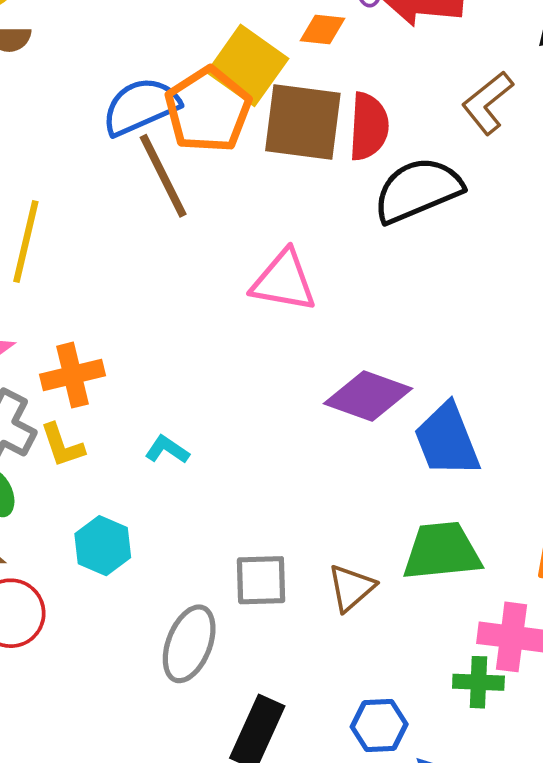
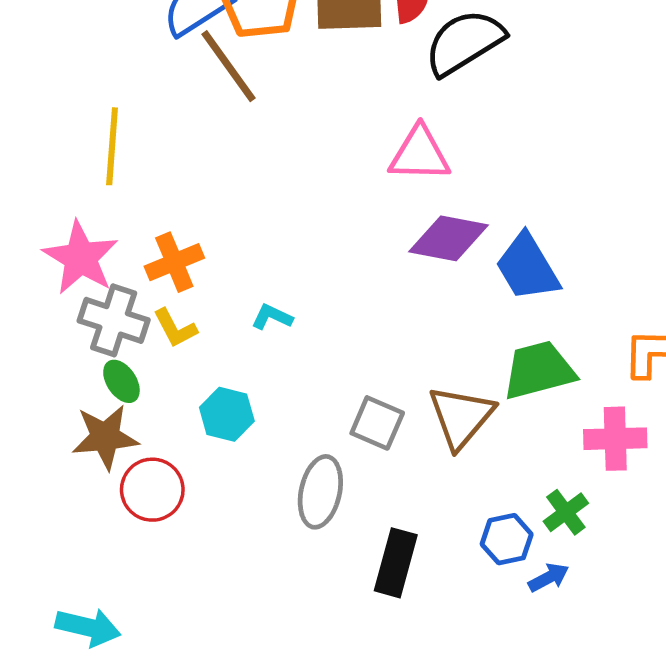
pink triangle: (284, 281) -> (420, 154), moved
gray square: (261, 580) -> (377, 423), turned 34
brown triangle: (351, 588) -> (461, 417), size x1.5
green cross: (478, 682) -> (566, 512), moved, turned -30

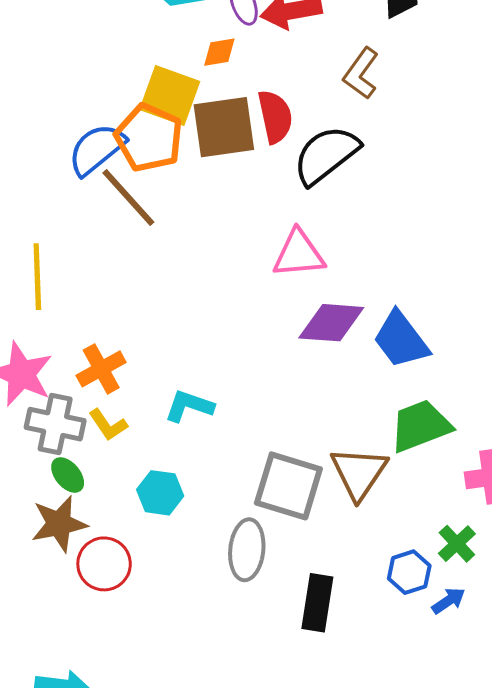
cyan L-shape: (272, 317) -> (189, 406), size x1.4
gray square: (377, 423) -> (288, 486), size x1.5

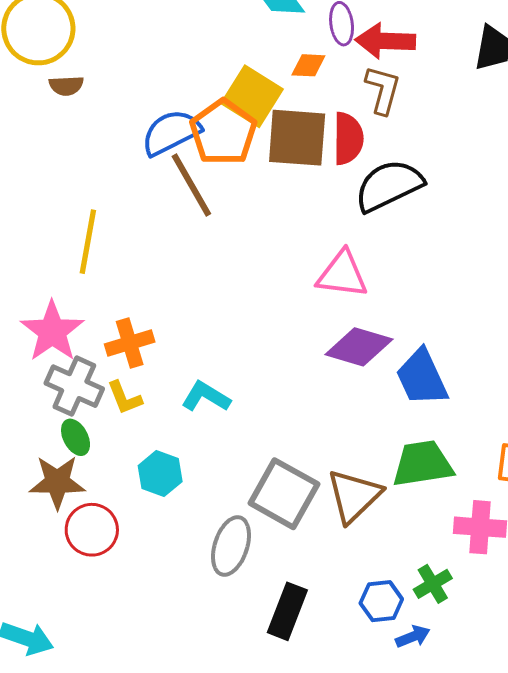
brown L-shape: (361, 73) -> (383, 90), moved, turned 147

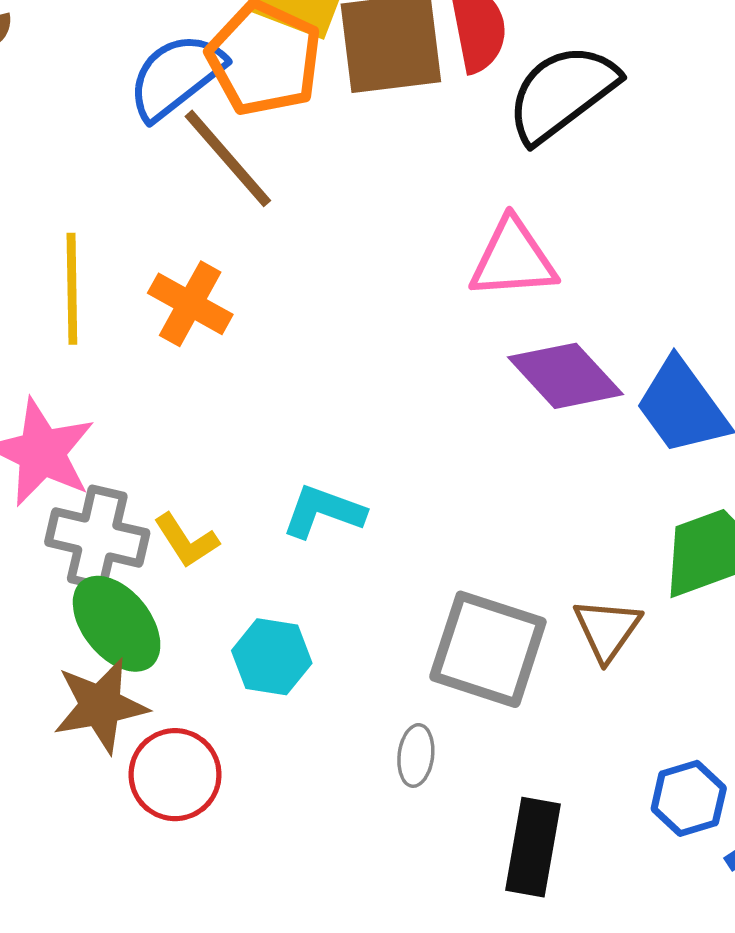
orange cross: (130, 343) -> (190, 304), moved, turned -33
purple diamond: (359, 347) -> (566, 376), turned 42
green ellipse: (76, 437) -> (117, 624), size x1.6
brown triangle: (354, 496) -> (607, 630), size x0.7
gray ellipse: (231, 546) -> (416, 755), size x0.6

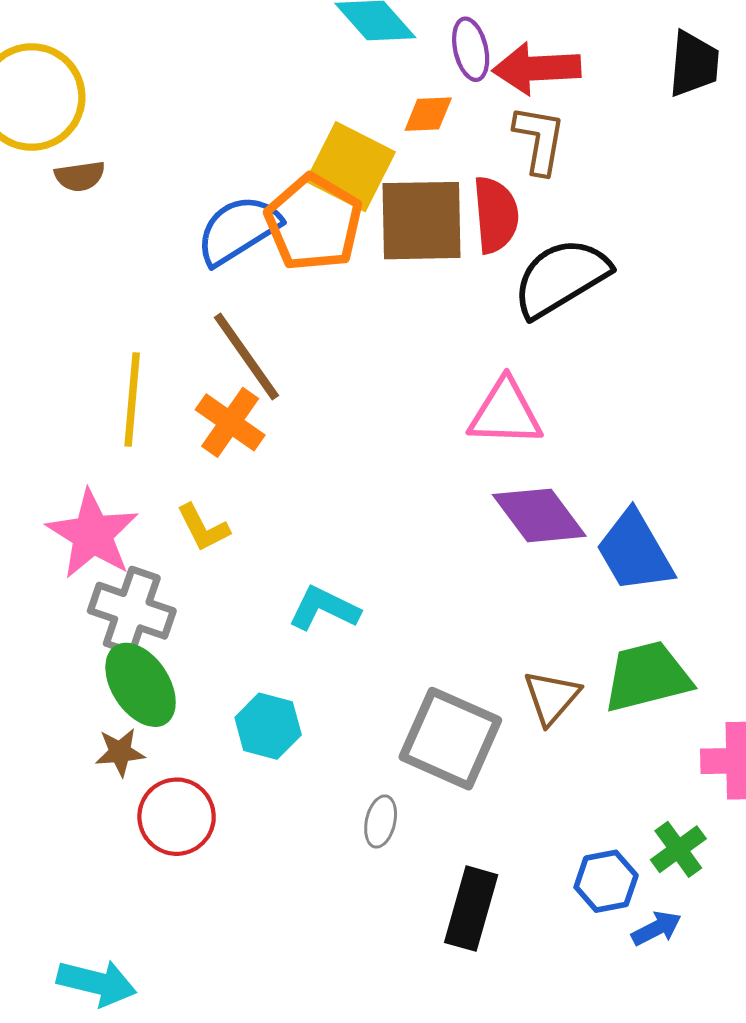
brown line: (228, 158) -> (246, 357), moved
yellow L-shape: (186, 540) -> (203, 528), moved
brown triangle: (607, 630) -> (552, 697), moved
brown star: (101, 706) -> (120, 752), size x0.6

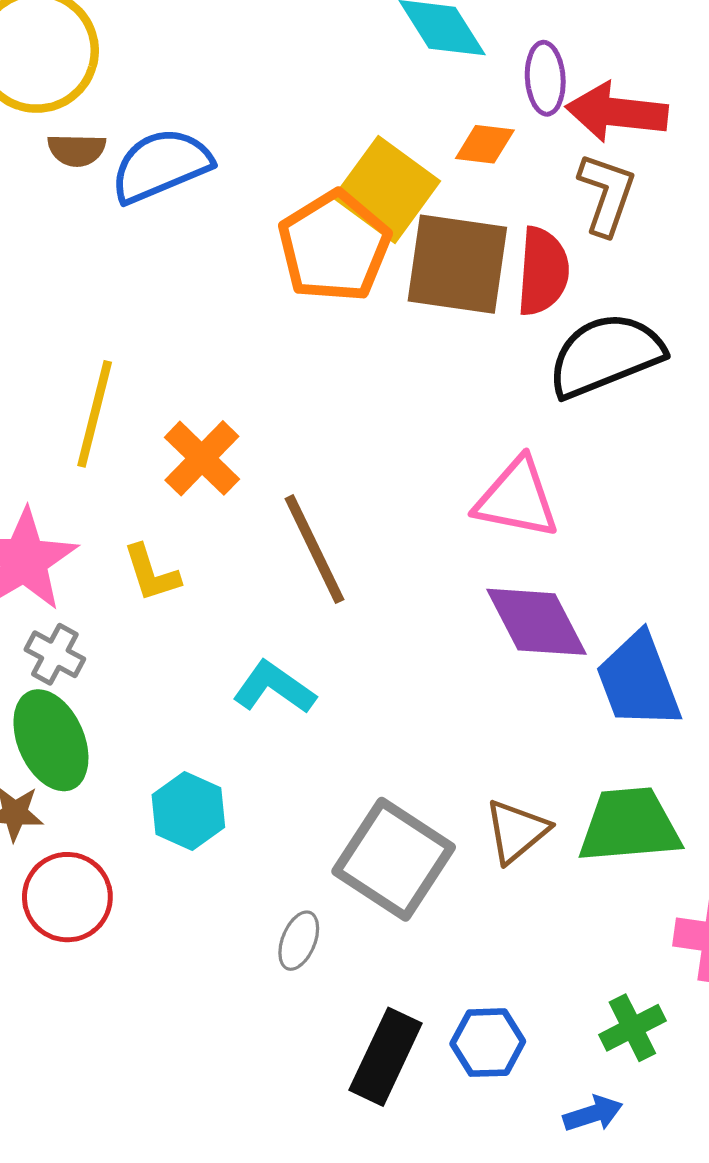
blue semicircle: (238, 230) -> (161, 165), moved
brown line: (246, 357) -> (314, 549), moved
gray cross: (132, 611) -> (55, 654), size x0.6
blue hexagon: (606, 881) -> (488, 1043), moved

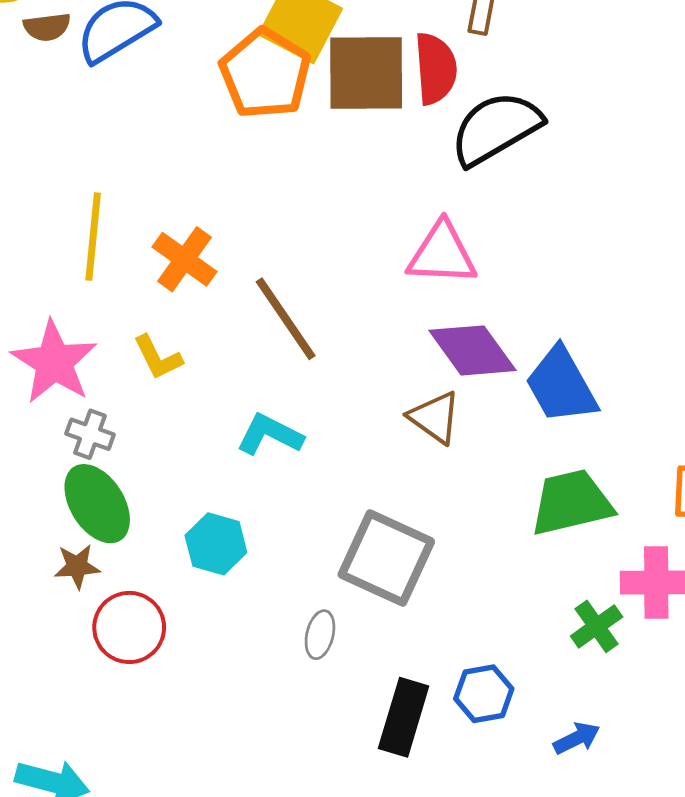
brown triangle: (517, 831) -> (435, 417), moved, turned -36
green cross: (632, 1028) -> (597, 626), moved

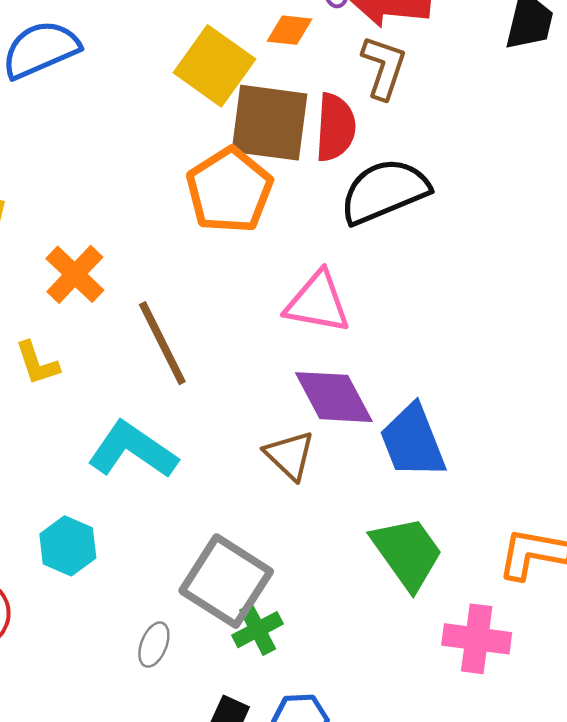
orange pentagon: (265, 74) -> (229, 190), moved
cyan L-shape: (270, 435) -> (133, 450), size x1.4
green trapezoid: (571, 503) -> (407, 553), turned 60
green cross: (597, 626) -> (258, 630), moved

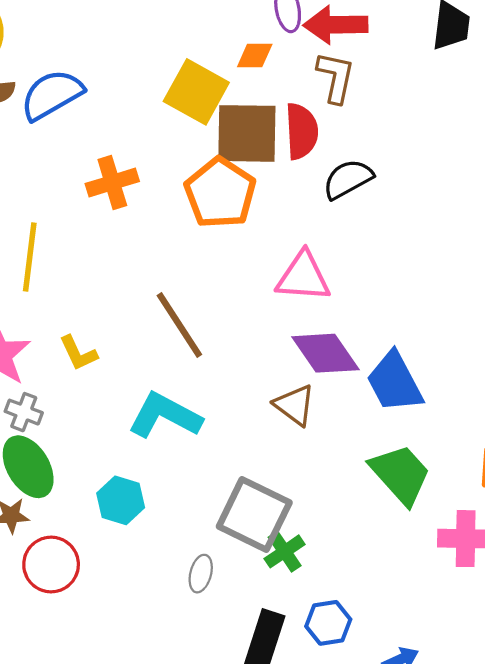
black semicircle: (384, 191) -> (348, 179), size x0.7
orange cross: (75, 274) -> (112, 182), moved, turned 36

